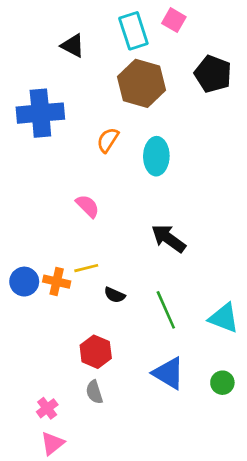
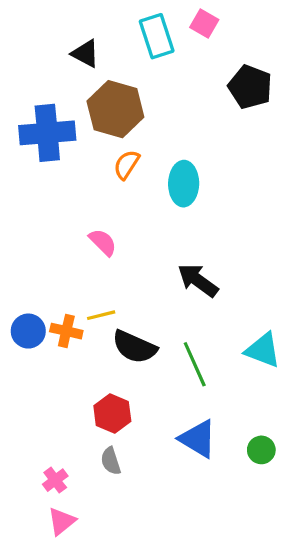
brown hexagon: (142, 83) -> (115, 109), moved
black semicircle: (115, 295) -> (134, 347), size x1.8
cyan triangle: (224, 318) -> (263, 350), moved

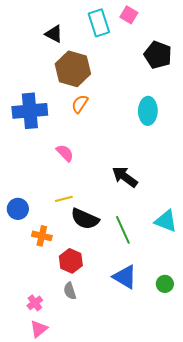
blue cross: (47, 133) -> (30, 111), moved
cyan ellipse: (184, 184) -> (148, 111), moved
orange cross: (66, 331) -> (42, 236), moved

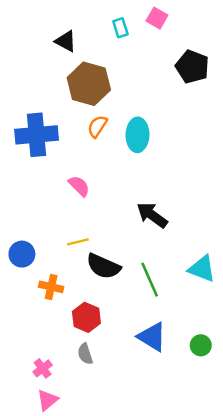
cyan rectangle: (99, 23) -> (120, 28), size x0.6
cyan ellipse: (148, 111) -> (137, 135), moved

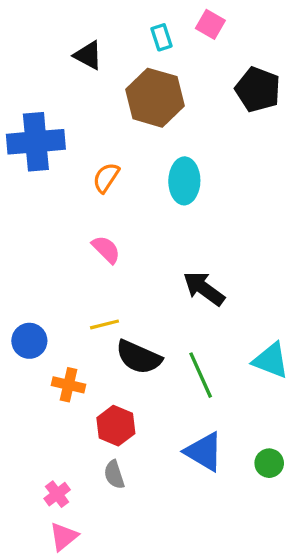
brown hexagon: (89, 84) -> (155, 98), moved
orange semicircle: (97, 126) -> (106, 178), moved
blue cross: (37, 135) -> (36, 142), moved

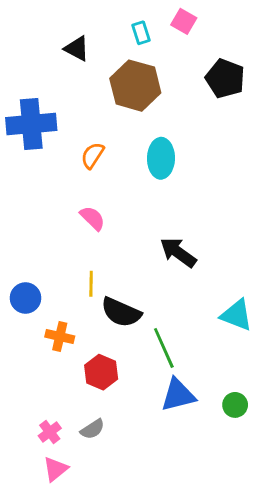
yellow line: (104, 324) -> (91, 284), turned -75
green line: (201, 375) -> (164, 348), moved
blue triangle: (204, 452) -> (178, 395), turned -45
gray semicircle: (114, 475) -> (93, 429), moved, turned -105

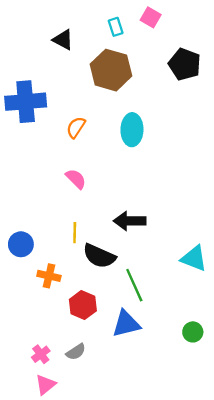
black arrow: (178, 252) -> (130, 221), moved, turned -36
blue triangle: (178, 395) -> (126, 324), moved

